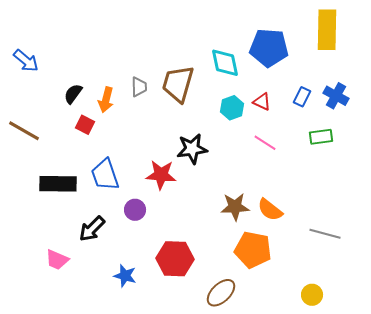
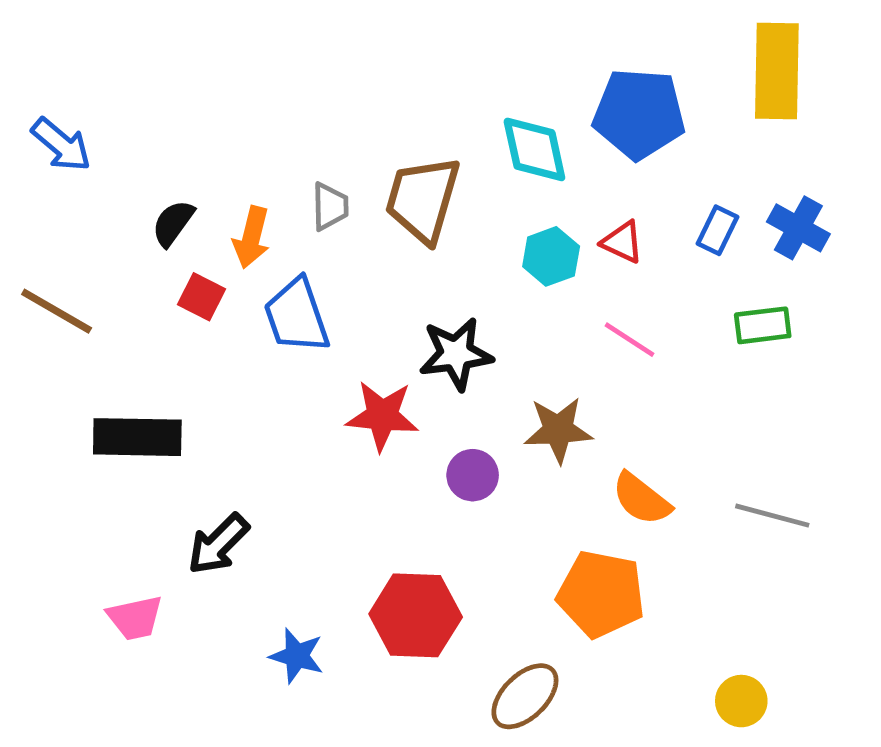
blue trapezoid: (105, 175) -> (297, 316), moved
brown star: (235, 207) -> (558, 430), moved
purple circle: (135, 210) -> (473, 475), moved
gray line: (325, 234) -> (772, 516), moved
pink trapezoid: (57, 260) -> (135, 618), turned -35

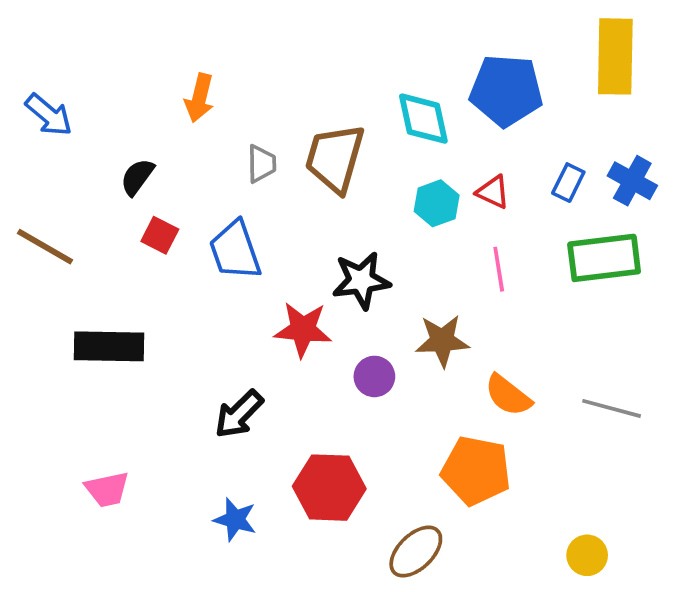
orange arrow: (251, 237) -> (199, 98), moved
green rectangle: (763, 325) -> (604, 258), size x1.6
pink line: (630, 340) -> (499, 269), turned 48
black arrow: (218, 544) -> (239, 414), moved

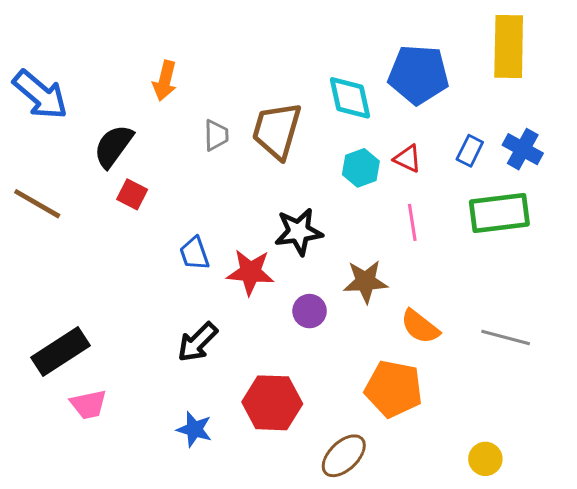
blue arrow: (49, 115) -> (40, 95), size x1.4
black semicircle: (137, 177) -> (113, 146), size x1.4
blue trapezoid: (235, 250) -> (194, 253), moved, size x0.7
black rectangle: (109, 346) -> (61, 351), moved, turned -34

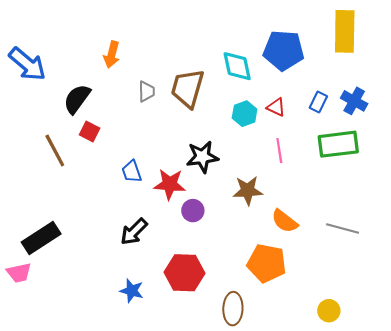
brown line: (37, 204) -> (55, 150), moved, turned 32
purple circle: (310, 311) -> (193, 211), moved
pink trapezoid: (89, 404) -> (19, 273), moved
brown ellipse: (344, 456) -> (233, 309), turned -44

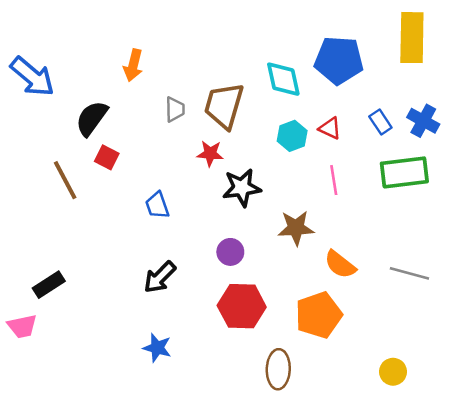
blue rectangle: (318, 102) -> (380, 122), turned -60
red star: (170, 184) -> (210, 154), moved, size x0.7
black rectangle: (41, 238) -> (49, 285), size x0.7
orange pentagon: (267, 263) -> (319, 315), turned -30
red hexagon: (184, 273) -> (242, 306), moved

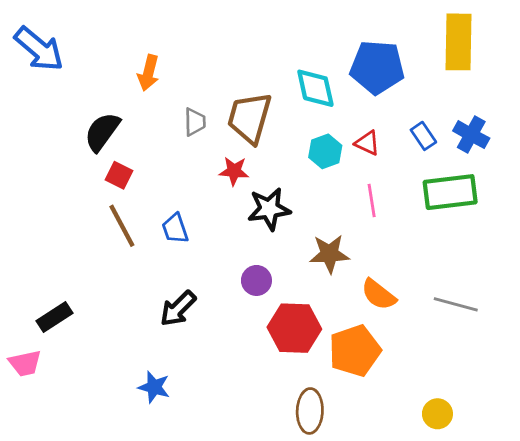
blue arrow: (32, 77) -> (39, 49), moved
brown line: (65, 180) -> (122, 226), moved
red hexagon: (242, 306) -> (294, 328), moved
blue star: (157, 348) -> (154, 387), moved

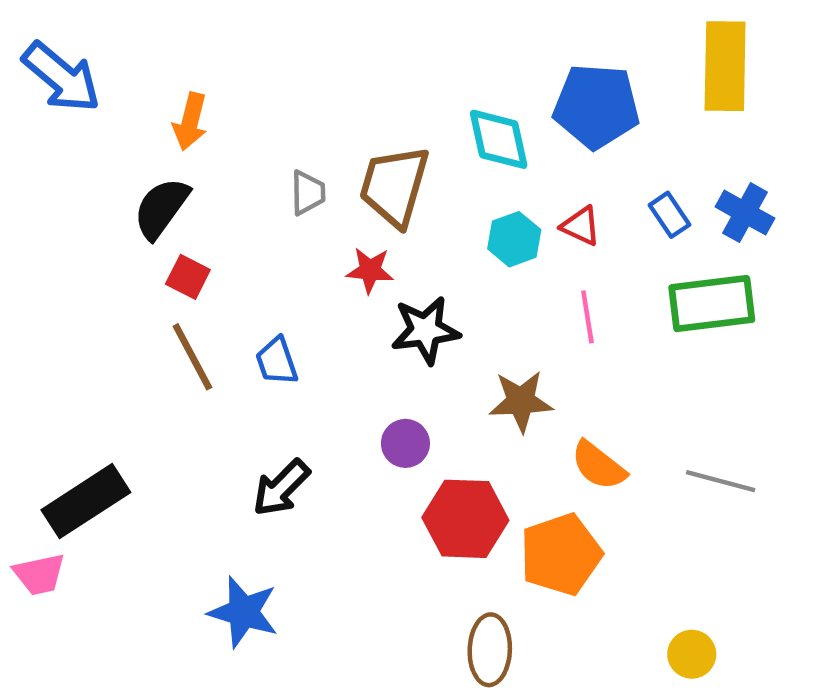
orange arrow: (148, 73) -> (190, 122), moved
black rectangle: (54, 317) -> (86, 501), size x1.5
blue star: (154, 387) -> (243, 612), size x1.4

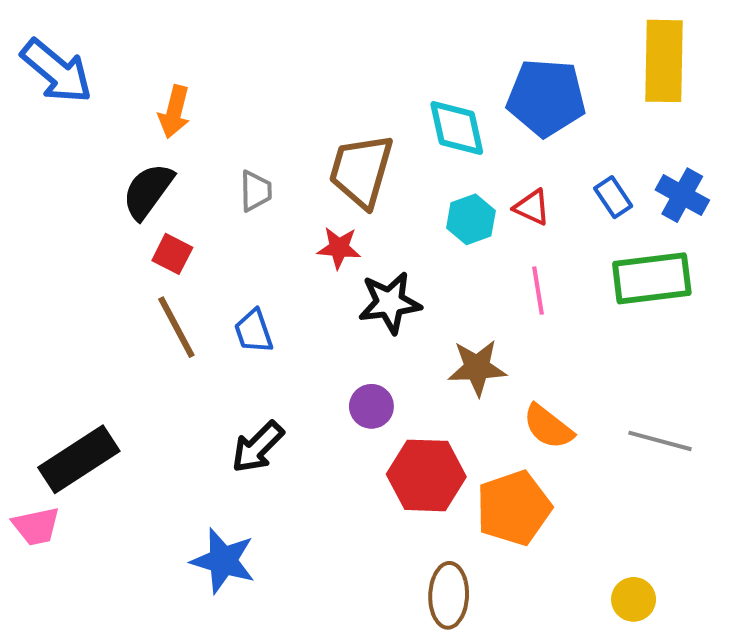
gray trapezoid: (308, 193) -> (256, 191), moved

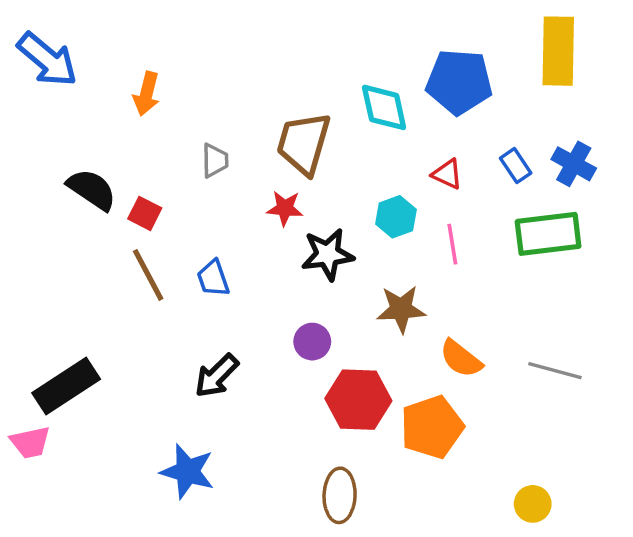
black semicircle: (148, 191) -> (92, 189), moved, turned 88
cyan hexagon: (471, 219) -> (396, 217), moved
brown ellipse: (449, 595) -> (340, 495), moved

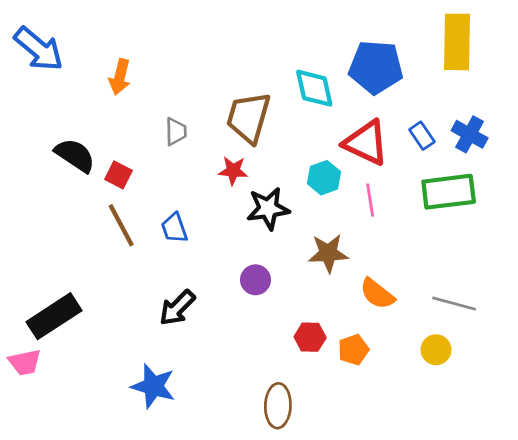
red triangle: (447, 174) -> (366, 143), size x1.8
red hexagon: (358, 400) -> (310, 337), moved, size x0.6
orange pentagon: (432, 427) -> (353, 350), size x0.6
yellow circle: (533, 504) -> (436, 350), moved

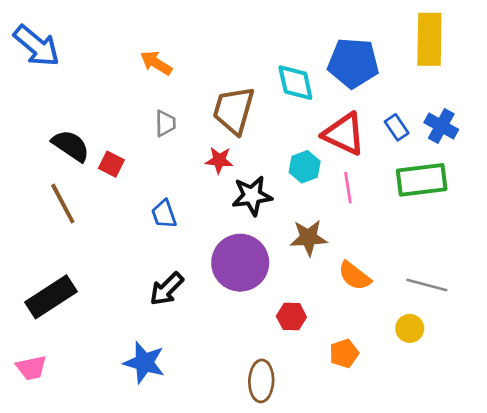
orange arrow: (120, 77) -> (156, 63), moved, turned 108
brown line: (121, 225) -> (63, 204), moved
purple circle: (256, 280) -> (240, 263), size x2.0
orange pentagon: (353, 350) -> (344, 353), moved
pink trapezoid: (25, 362) -> (31, 368), moved

